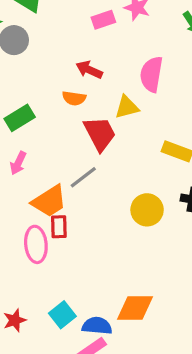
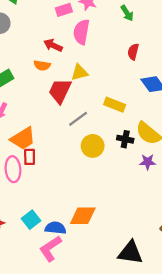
pink semicircle: (151, 74) -> (81, 32), moved
red trapezoid: (100, 134) -> (60, 91), turned -128
gray line: (83, 177) -> (78, 119), moved

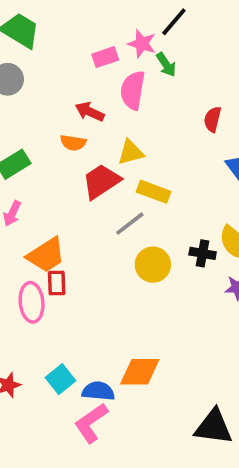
green arrow: (127, 13) -> (166, 65), moved
red trapezoid: (60, 91) -> (101, 181), turned 32
yellow rectangle: (115, 105) -> (154, 192), moved

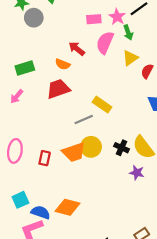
yellow triangle: (131, 152) -> (130, 58), moved, turned -35
red trapezoid: (101, 181) -> (58, 89), moved
orange trapezoid: (46, 255) -> (74, 152), moved
red rectangle: (57, 283) -> (45, 158), moved

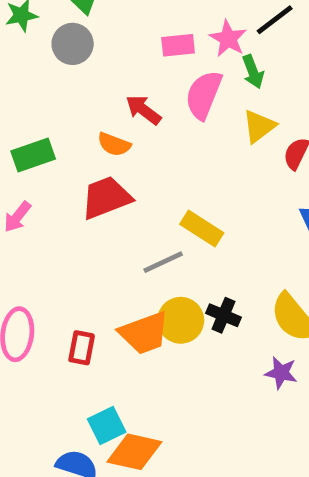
gray circle: (34, 18) -> (73, 44), moved
black cross: (122, 148) -> (223, 315), moved
cyan square: (20, 200) -> (107, 425), moved

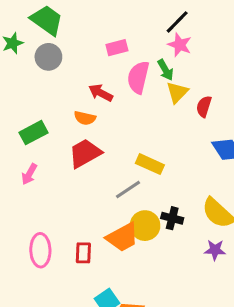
pink star: (228, 39) -> (180, 45), moved
green arrow: (253, 72) -> (165, 70), moved

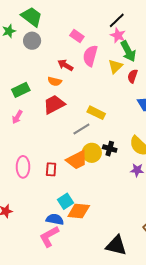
pink rectangle: (117, 48) -> (77, 36), turned 48
green arrow: (165, 70) -> (128, 51), moved, size x1.5

